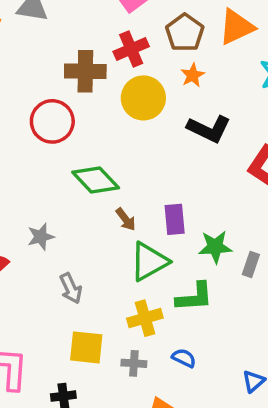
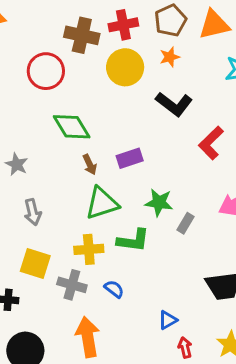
purple rectangle: (175, 219) -> (130, 158), moved, turned 65
gray star: (41, 237) -> (17, 164), turned 30
gray cross: (134, 363) -> (72, 285), size x1.4

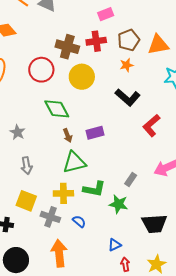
yellow circle: (125, 67) -> (82, 77), moved
green star: (159, 203) -> (119, 204), moved

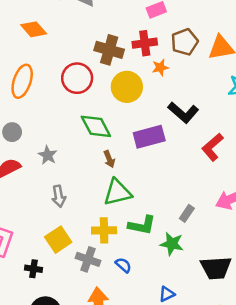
orange star: (127, 65) -> (160, 67), moved
purple rectangle: (95, 133) -> (149, 137), moved, size x1.4
yellow square: (26, 201) -> (58, 240), turned 35

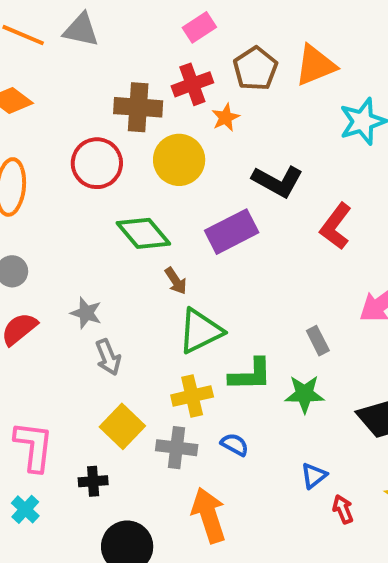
gray star: (48, 155) -> (86, 313), moved
gray rectangle: (187, 213) -> (318, 341), turned -49

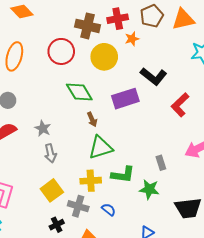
black cross: (93, 481) -> (57, 225), moved, turned -32

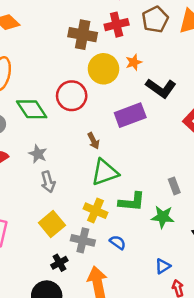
orange star: (132, 39) -> (134, 62), moved
red circle: (61, 51) -> (72, 96), moved
green diamond: (79, 92) -> (32, 109), moved
yellow cross: (91, 181) -> (95, 211), turned 30

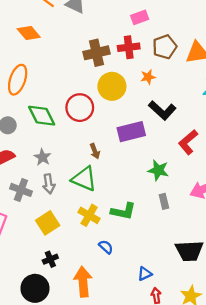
brown cross: (83, 35) -> (97, 53), turned -30
orange star: (134, 62) -> (148, 77), moved
green triangle: (105, 172) -> (84, 179), moved, turned 36
green star: (163, 217) -> (158, 170), moved
gray cross: (83, 240) -> (21, 190), moved

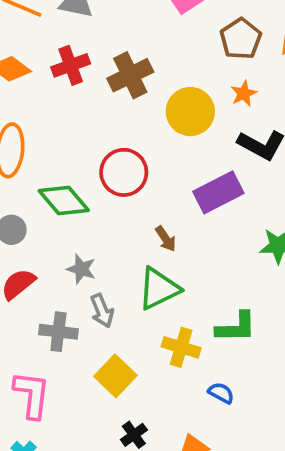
red cross: (129, 47) -> (71, 65), moved
orange star: (148, 77) -> (244, 94), moved
yellow circle: (112, 86) -> (190, 112), moved
green triangle: (84, 179) -> (159, 289), turned -36

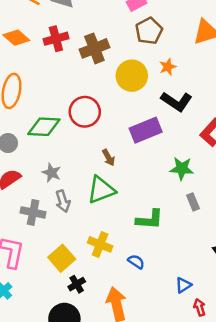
brown pentagon: (241, 39) -> (149, 31), moved
green diamond: (64, 200) -> (44, 127), turned -52
yellow cross: (181, 347) -> (100, 244), moved
yellow square: (115, 376) -> (62, 258), moved

